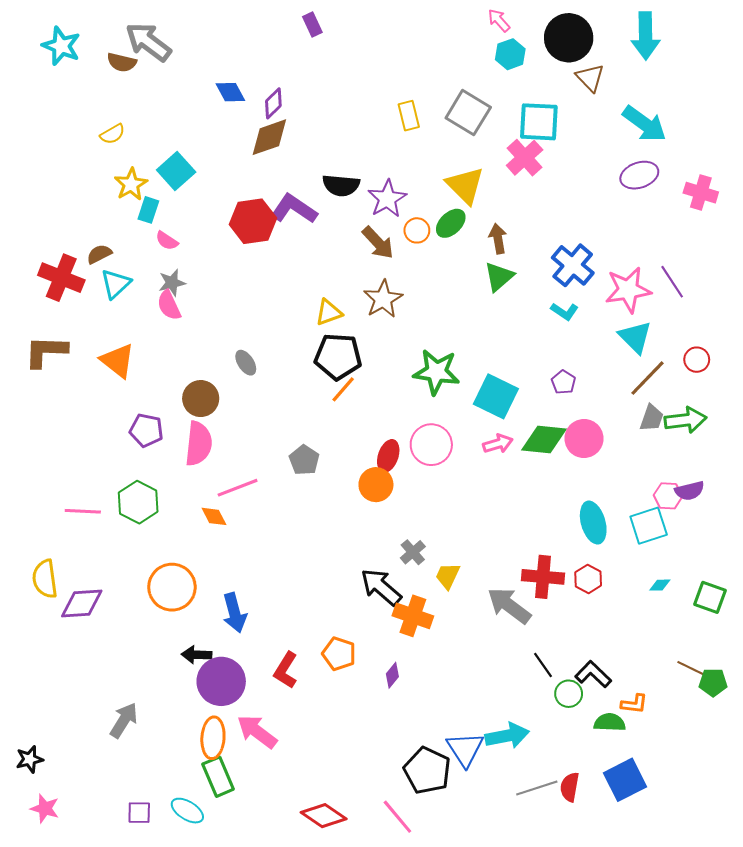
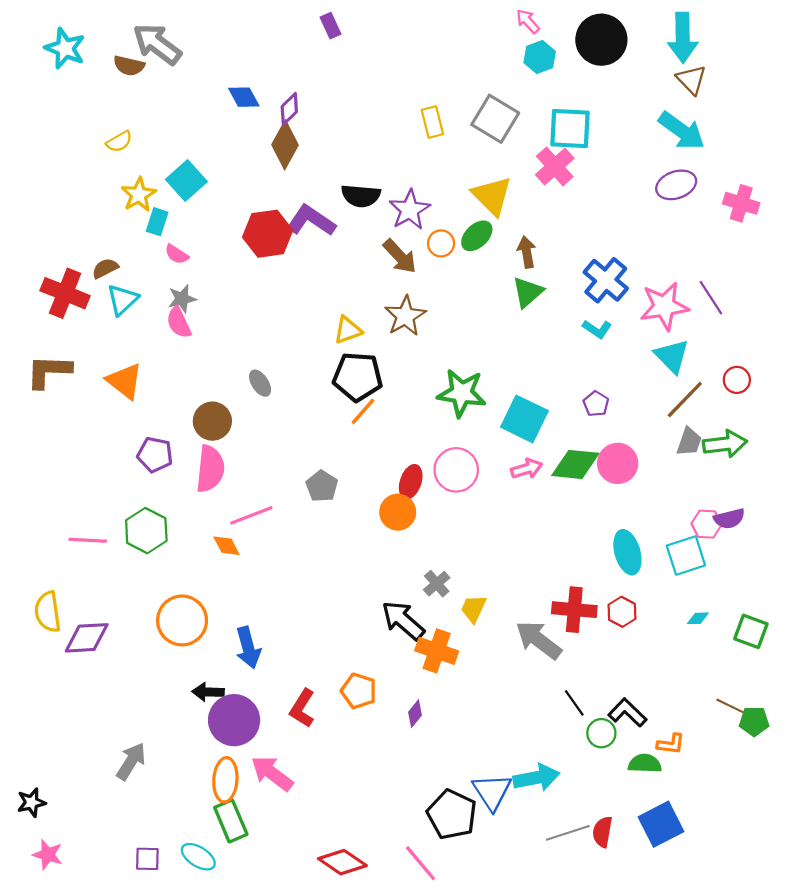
brown triangle: (590, 78) -> (691, 80), moved
brown diamond: (269, 137) -> (285, 145), turned -42

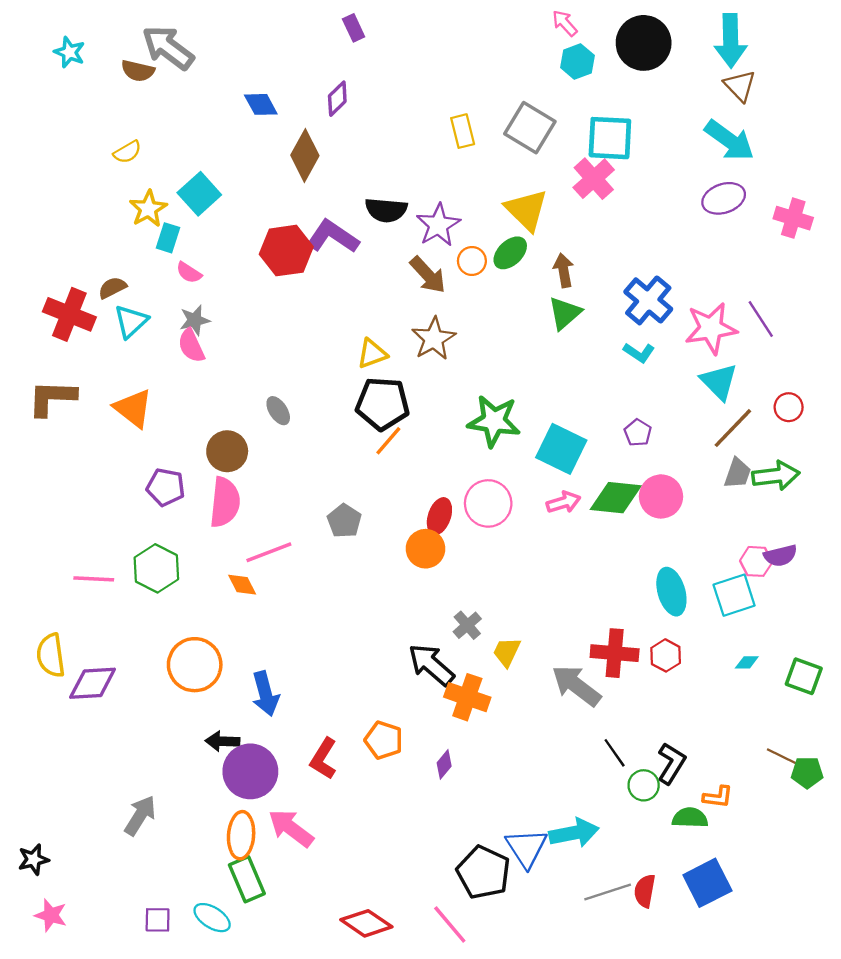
cyan star: (65, 48) -> (69, 52), size x0.7
purple diamond: (289, 109) -> (337, 99), moved
black L-shape: (627, 713) -> (671, 763), turned 78

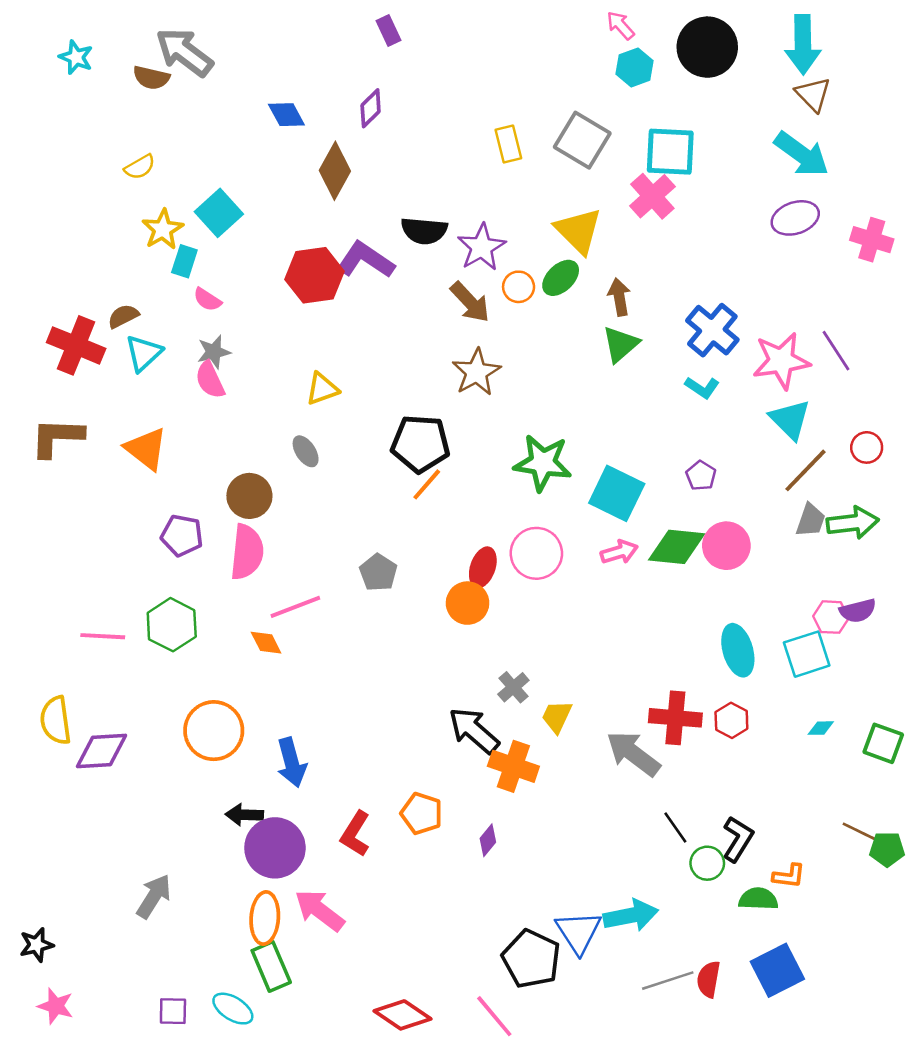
yellow triangle: (372, 354) -> (322, 389), moved

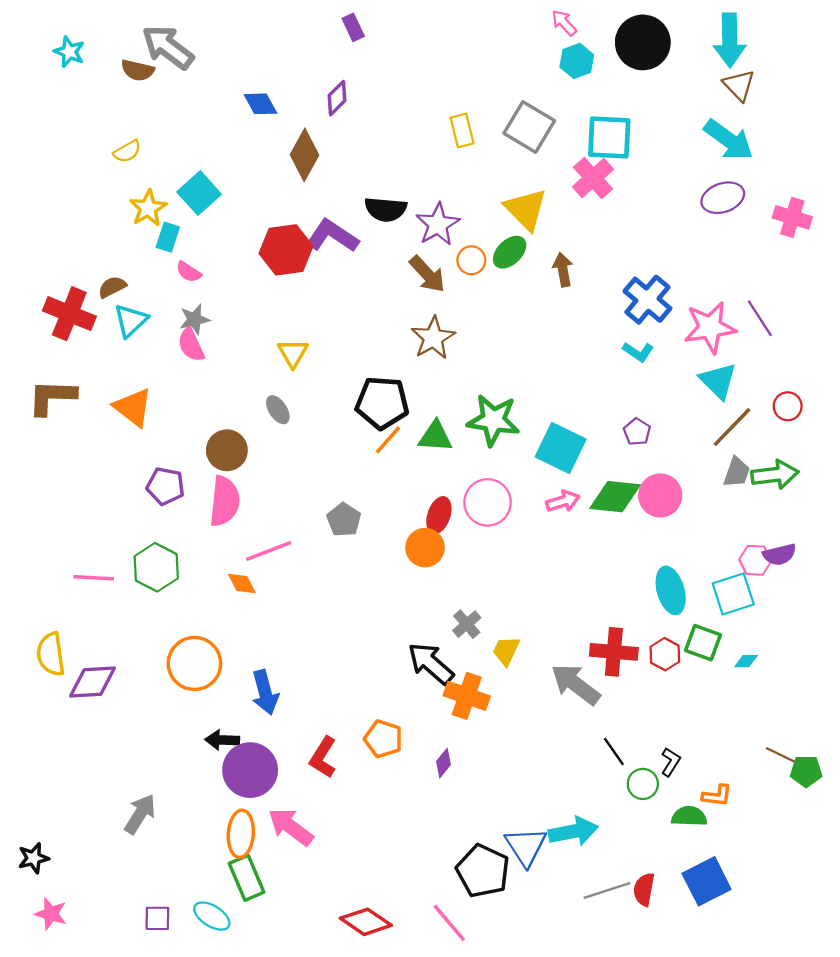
green triangle: (621, 344) -> (435, 436), moved, turned 45
yellow triangle: (322, 389) -> (293, 353), turned -40
green square: (883, 743) -> (703, 643), moved
black L-shape: (738, 839) -> (671, 762), size x0.7

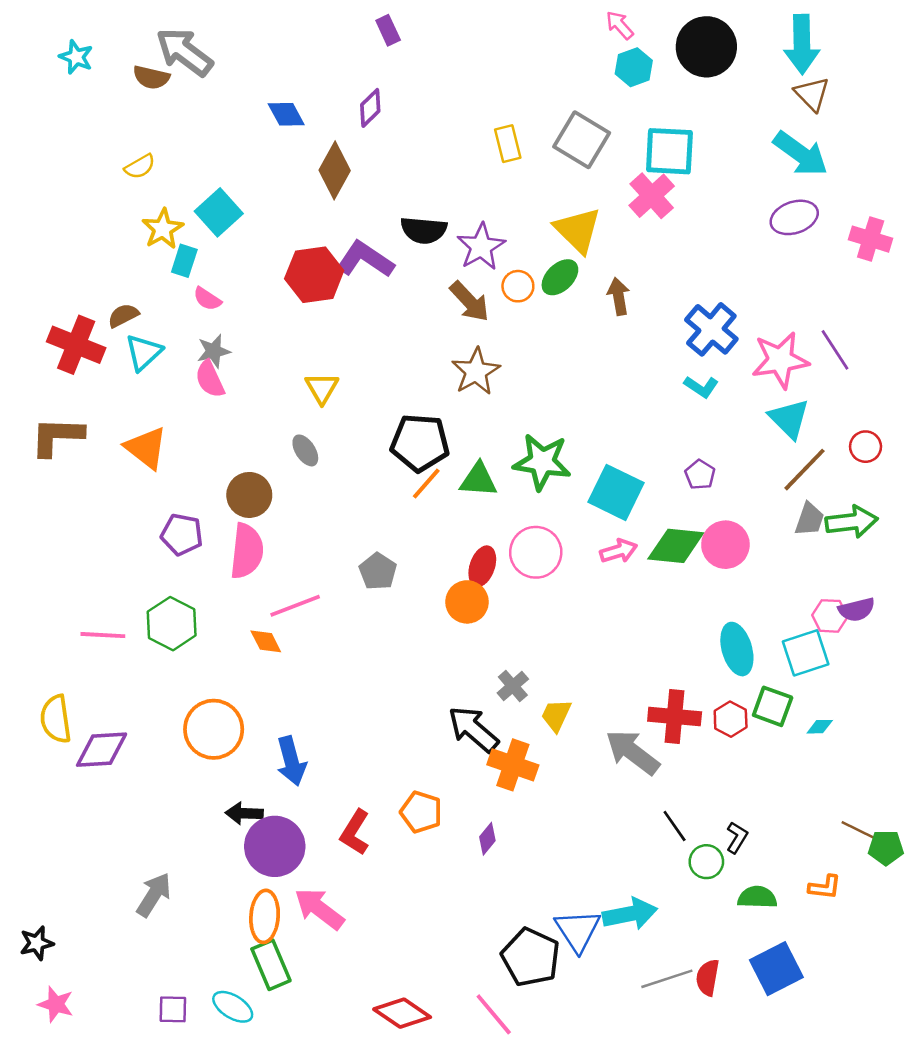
orange L-shape: (717, 796) -> (825, 887), moved

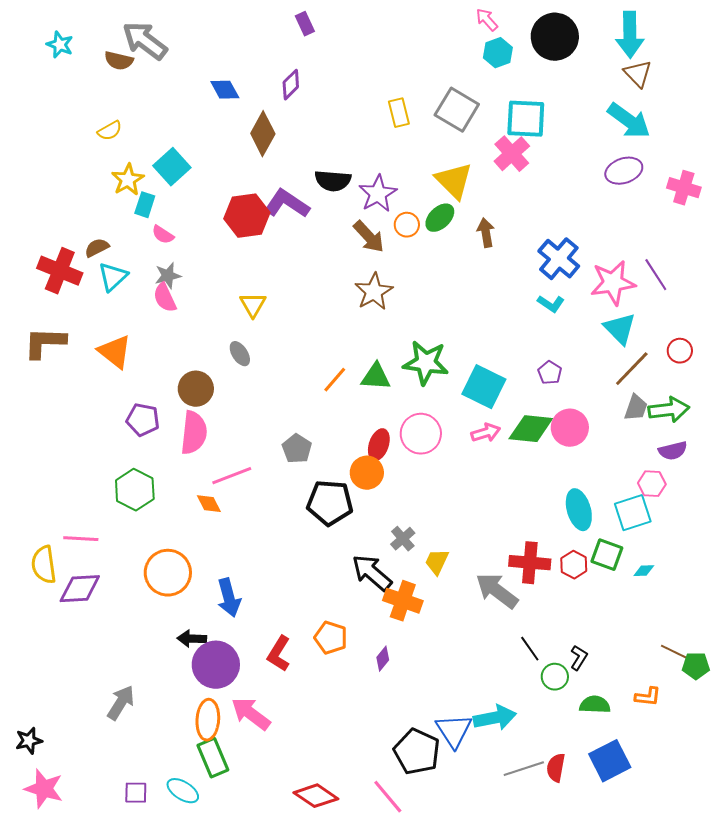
black pentagon: (420, 443) -> (330, 503), moved
purple semicircle: (857, 610) -> (673, 451), moved
pink line: (103, 635) -> (81, 539), moved
pink star: (56, 1004) -> (44, 789), size x1.4

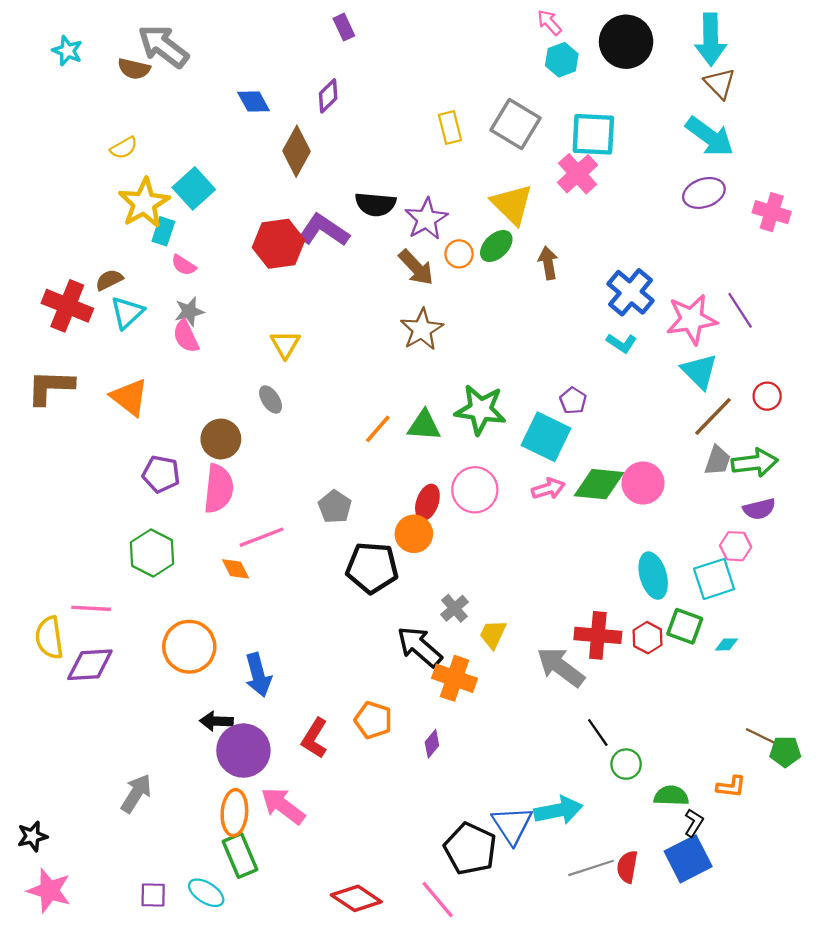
yellow star: (128, 180) -> (144, 203), size x1.4
purple pentagon: (550, 373) -> (573, 401), moved
black L-shape: (579, 658) -> (694, 823), moved

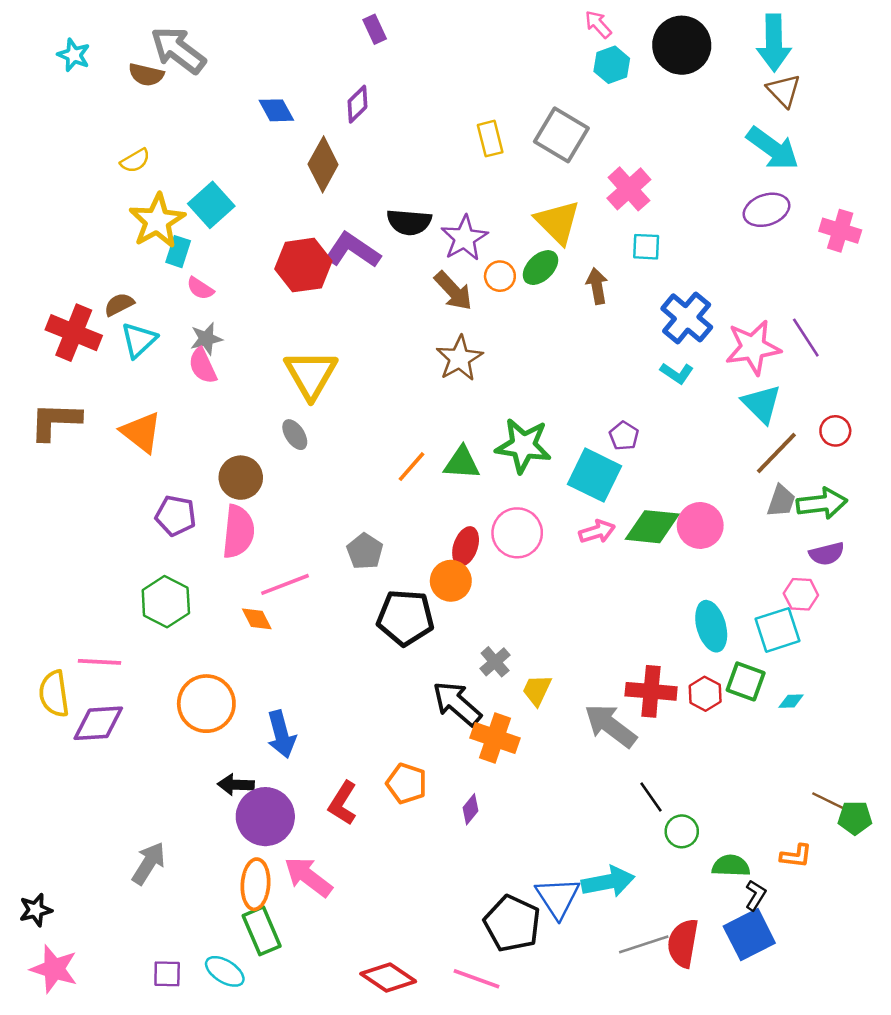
cyan square: (593, 134) -> (646, 247), moved, size x0.6
yellow triangle: (285, 344) -> (311, 374), size x1.6
red semicircle: (627, 867) -> (683, 943), size x1.4
pink line: (438, 900) -> (477, 979), turned -30

